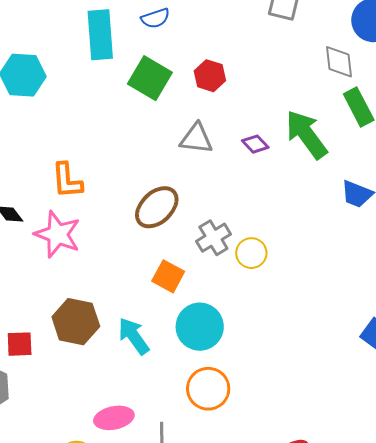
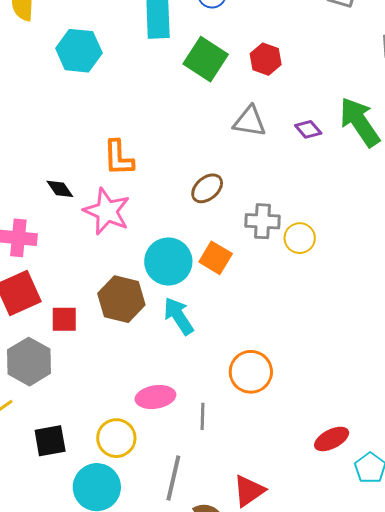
brown ellipse: (157, 207) -> (207, 188), size x0.7
gray cross: (213, 238) -> (262, 221), turned 32
cyan circle: (200, 327) -> (168, 261), moved

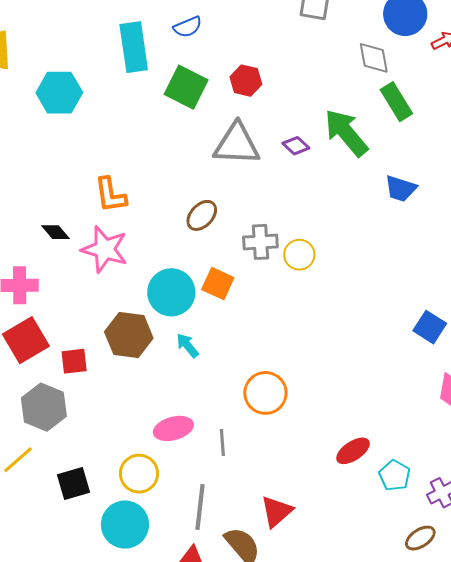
gray triangle: (250, 121) -> (237, 144), size x1.4
cyan arrow: (179, 316) -> (187, 345), size x0.7

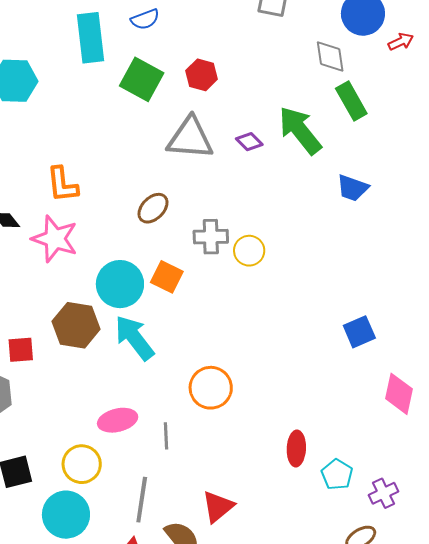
blue square: (430, 327) -> (359, 332), moved, turned 32
cyan arrow: (187, 345) -> (134, 338), size x1.8
red ellipse: (353, 451) -> (296, 449), turned -56

